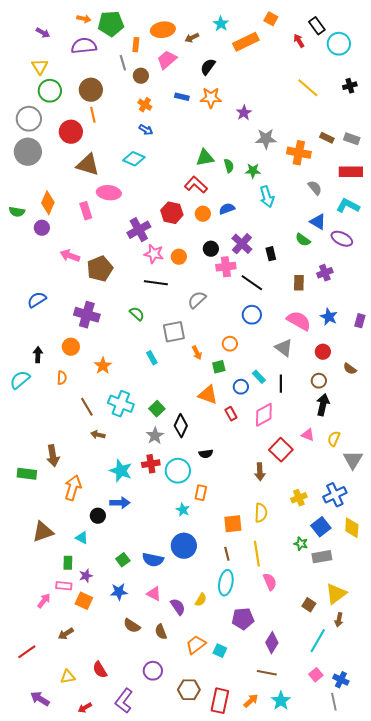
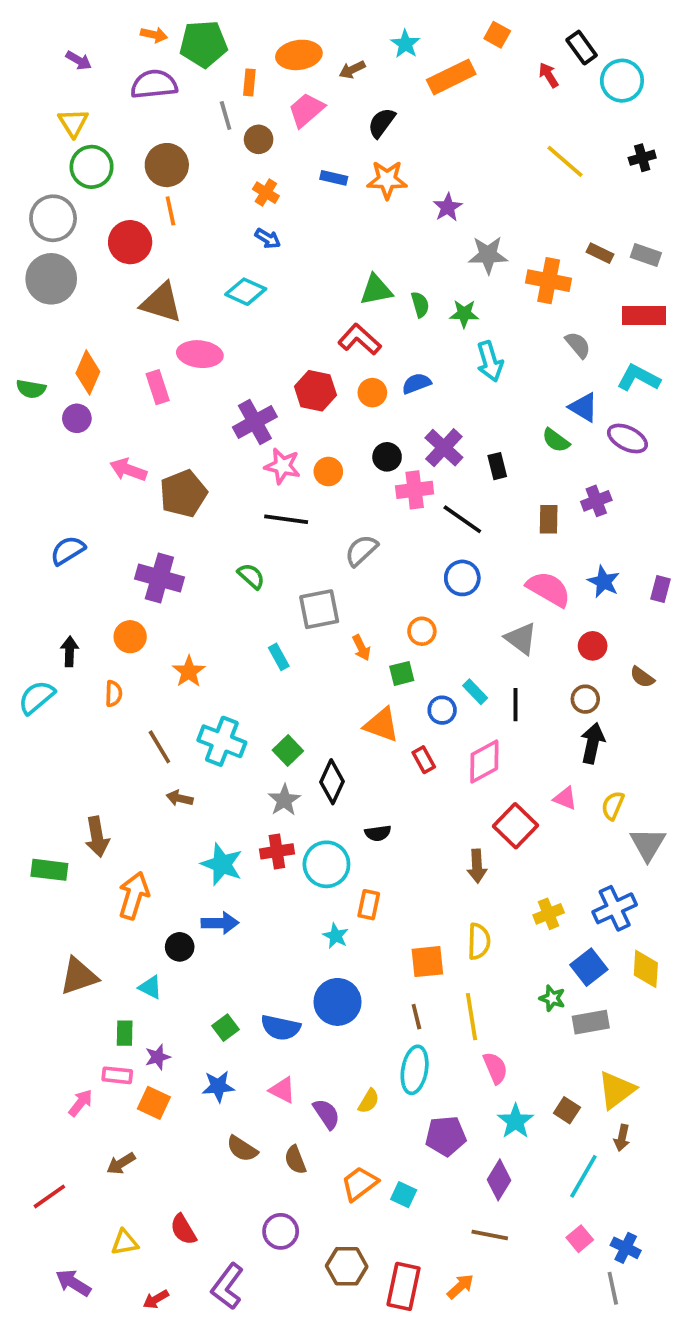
cyan star: (281, 701) -> (516, 1121), moved

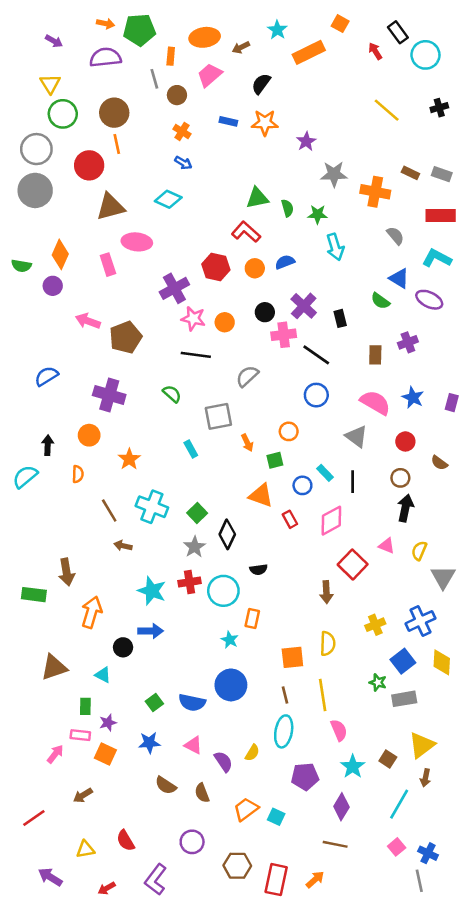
brown triangle: (161, 303) -> (110, 207), turned -32

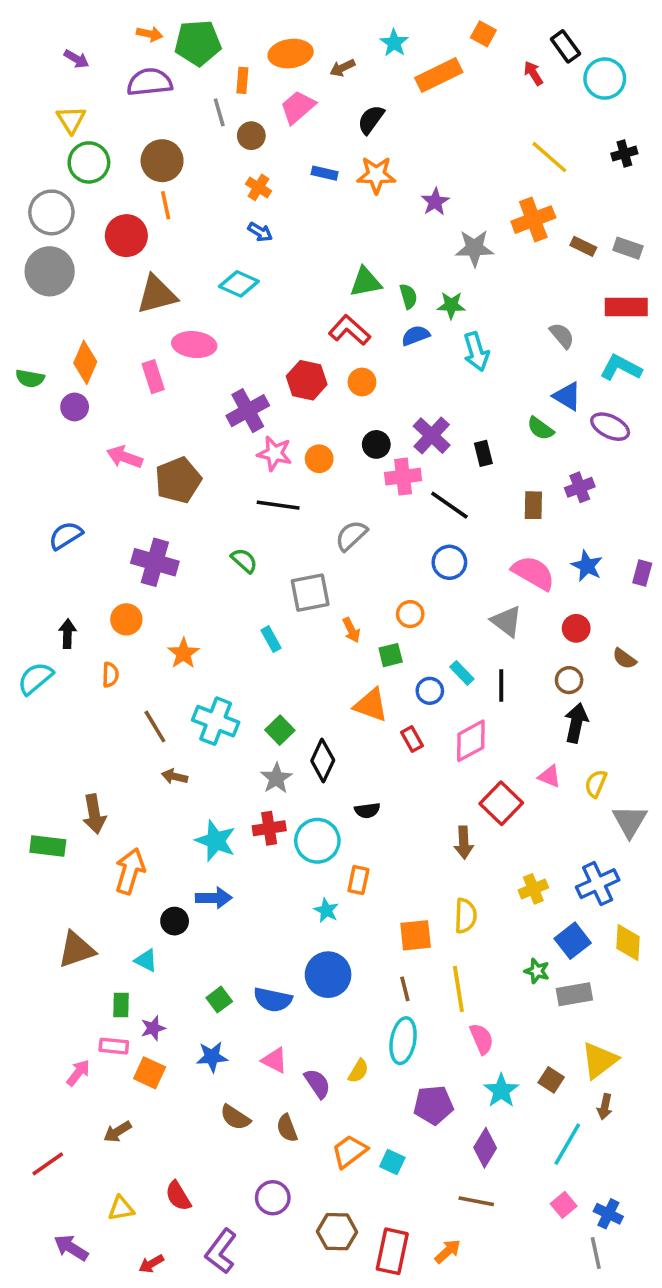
orange cross: (375, 192) -> (533, 220), moved, turned -32
blue semicircle: (285, 262) -> (416, 336), moved

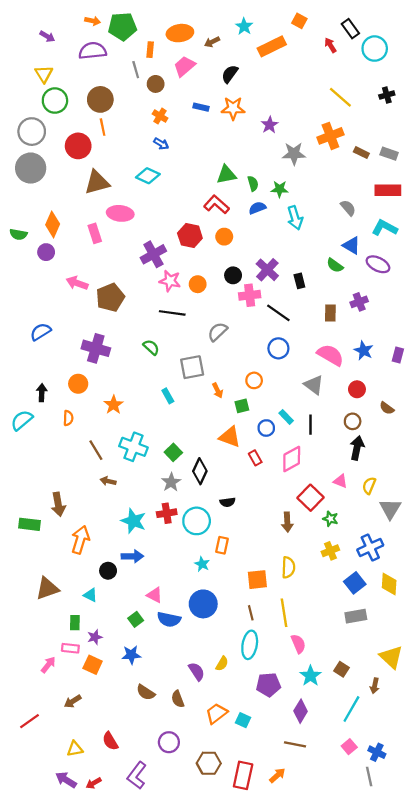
green star: (537, 971) -> (330, 519), moved
pink triangle: (275, 1060) -> (155, 595), moved
yellow triangle: (599, 1060) -> (391, 657), moved, turned -40
purple arrow: (71, 1248) -> (66, 780), moved

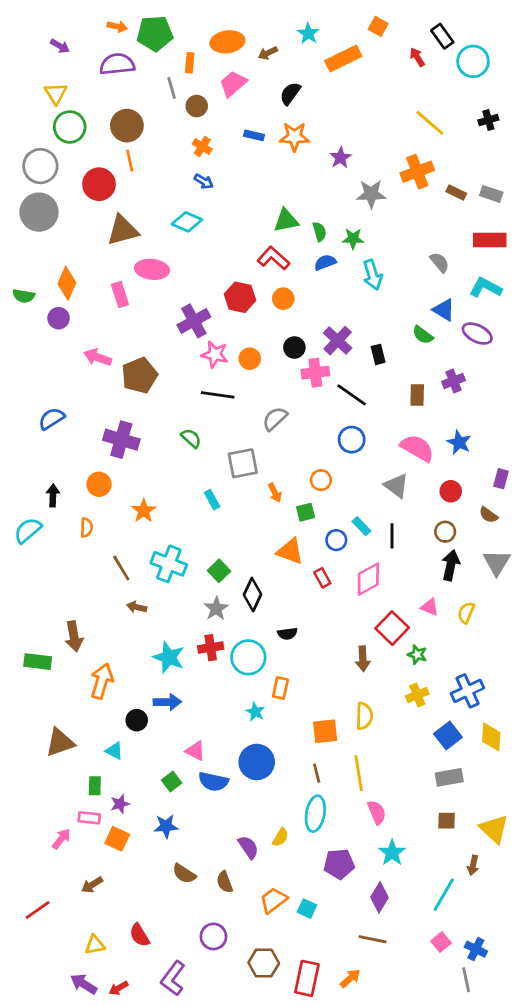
purple rectangle: (398, 355) -> (501, 479), moved
gray triangle: (390, 509) -> (497, 562), moved
brown square: (341, 669) -> (447, 821), moved, turned -32

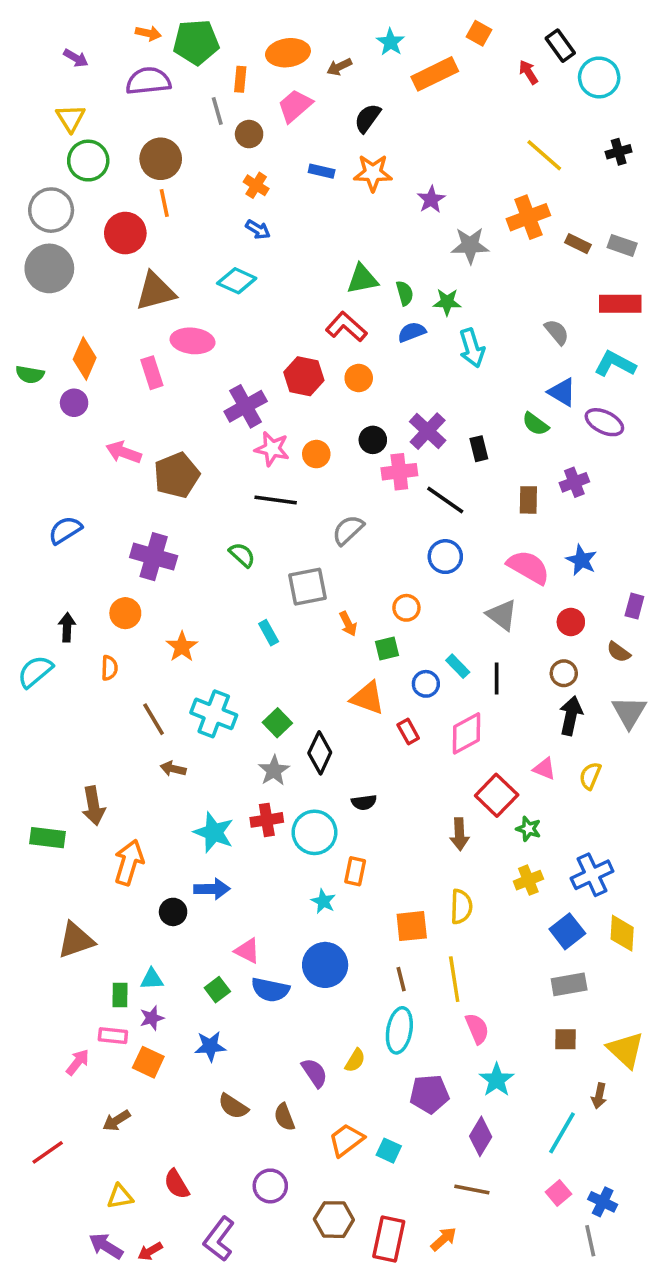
cyan triangle: (114, 751) -> (152, 979), moved, turned -30

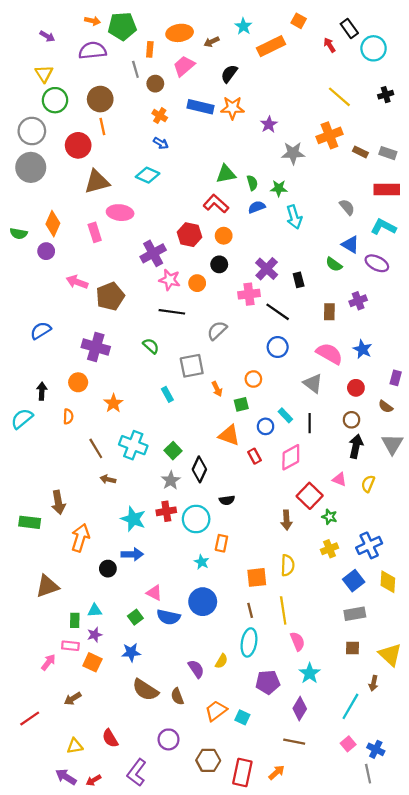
blue rectangle: (322, 171) -> (200, 107), size x1.6
black circle: (373, 440) -> (219, 264), moved
brown semicircle: (233, 1106) -> (145, 690), size x1.4

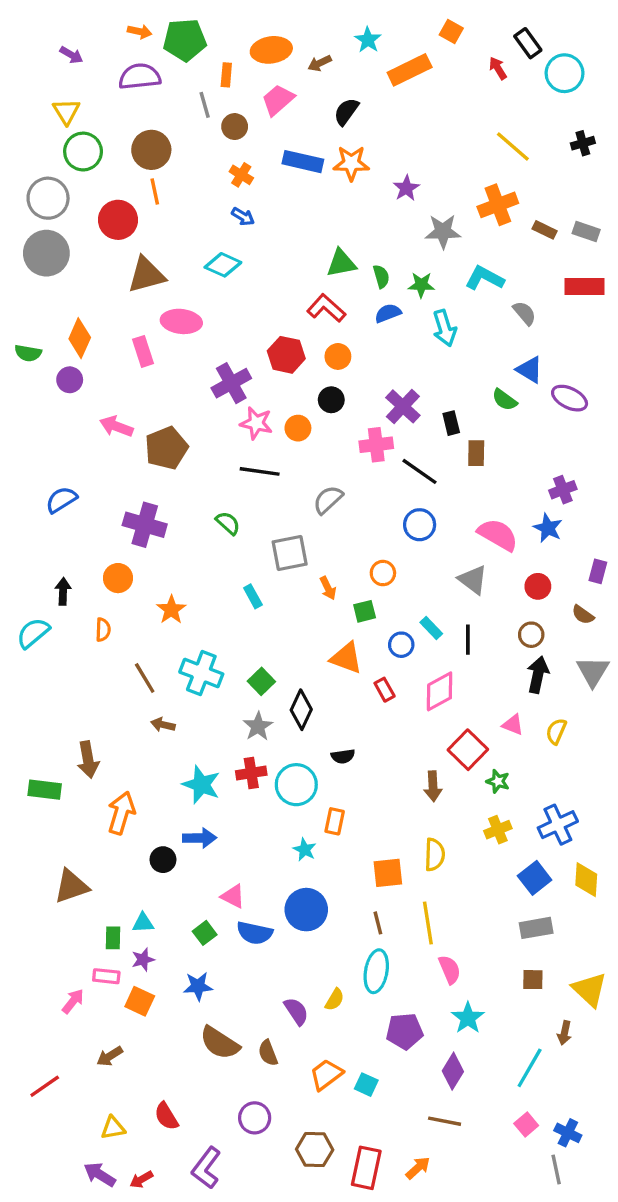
cyan L-shape: (383, 227) -> (485, 278), moved
purple cross: (358, 301) -> (563, 490), moved
brown rectangle: (329, 312) -> (476, 453), moved

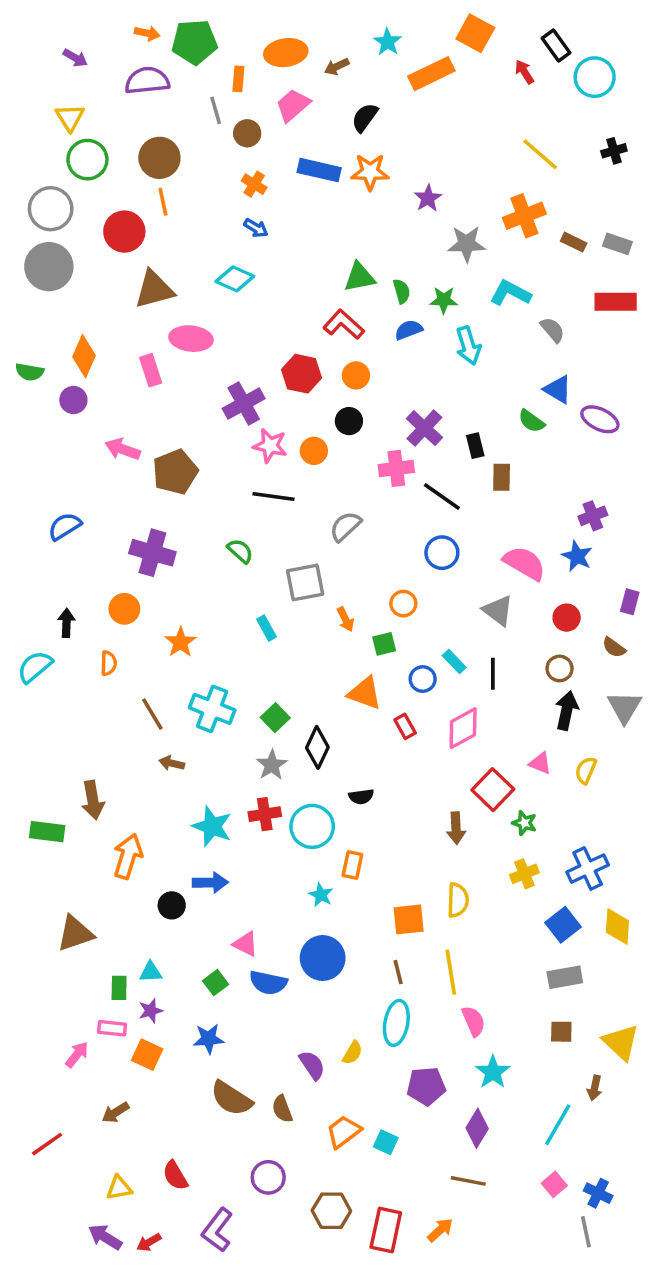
orange square: (451, 32) -> (475, 33), size x1.5

